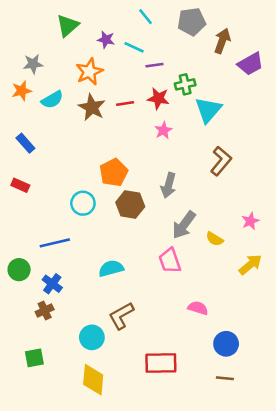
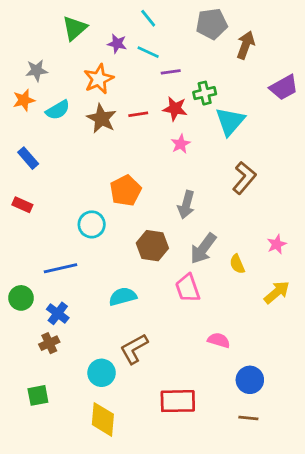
cyan line: (146, 17) -> (148, 18), moved
purple trapezoid: (250, 64) -> (284, 87), moved
brown hexagon: (130, 204) -> (152, 246), moved
yellow semicircle: (215, 239) -> (237, 264), turned 36

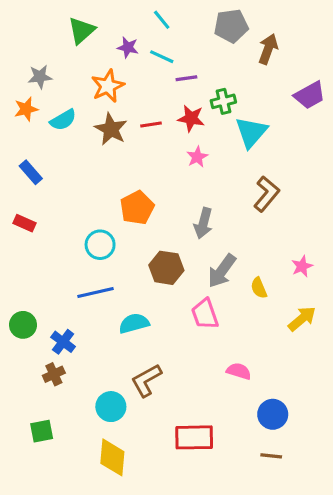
blue line: (61, 268) -> (95, 293), moved

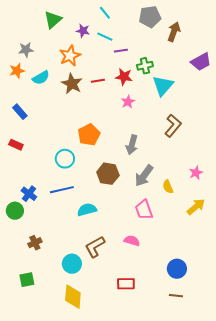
pink trapezoid: (205, 314) -> (144, 210), moved
blue cross: (63, 342) -> (29, 194), moved
pink semicircle: (239, 371) -> (132, 241), moved
red rectangle: (194, 437) -> (126, 284), size x0.7

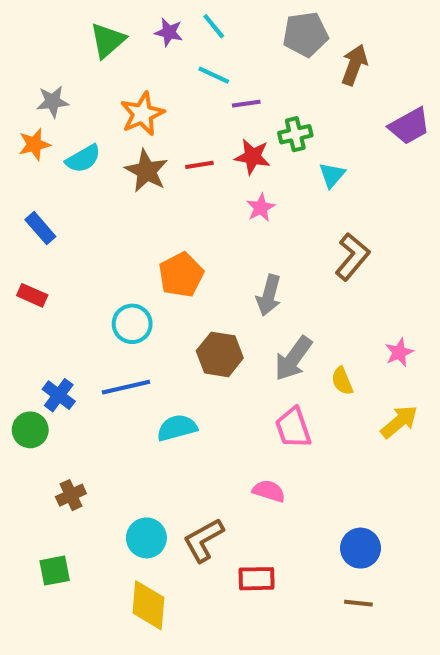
purple star: (83, 31) -> (169, 32), moved
cyan triangle: (163, 86) -> (332, 175), size x0.6
brown L-shape: (95, 247) -> (204, 540), moved

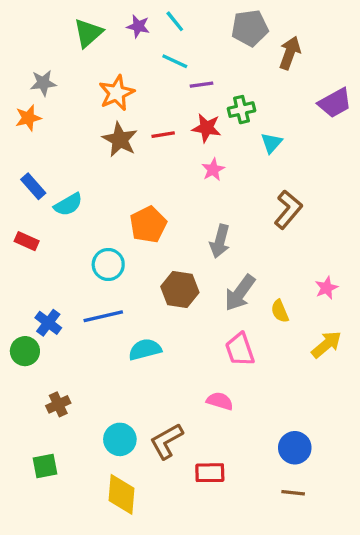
cyan semicircle: (83, 159) -> (68, 205), moved

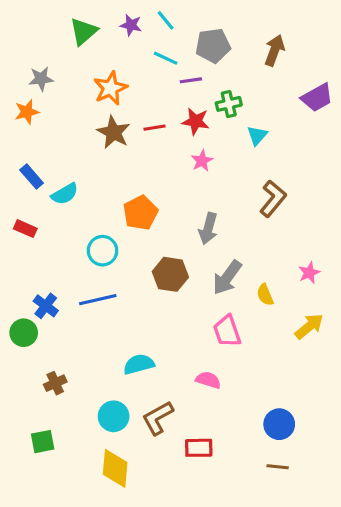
gray pentagon: (250, 28) -> (213, 46), moved
cyan semicircle: (145, 349) -> (139, 364), moved

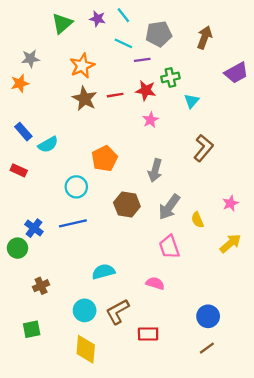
brown line: (278, 467) -> (207, 348), turned -42

